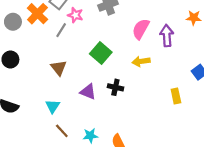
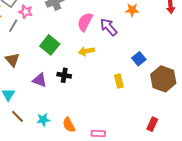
purple arrow: (167, 36) -> (109, 27), turned -36

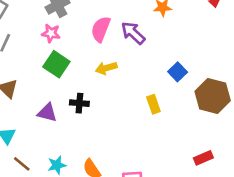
pink star: (26, 12) -> (51, 33), moved
red rectangle: (152, 124) -> (203, 158), turned 48

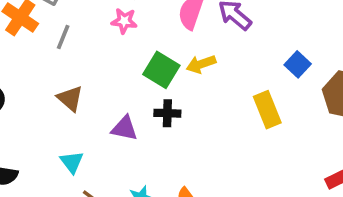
green square: (56, 64) -> (161, 70), moved
yellow rectangle: (153, 104) -> (267, 110), size x1.4

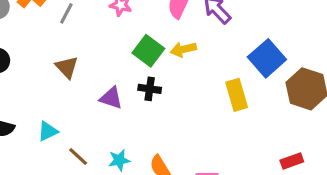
blue square: (298, 64) -> (267, 58), size x1.6
cyan triangle: (72, 162) -> (48, 131), moved, turned 35

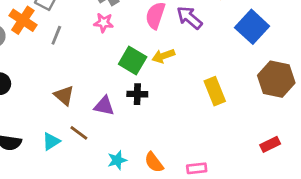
blue square: (267, 58) -> (252, 27), moved
brown triangle: (67, 67) -> (64, 96), moved
brown line: (78, 157) -> (79, 133), moved

